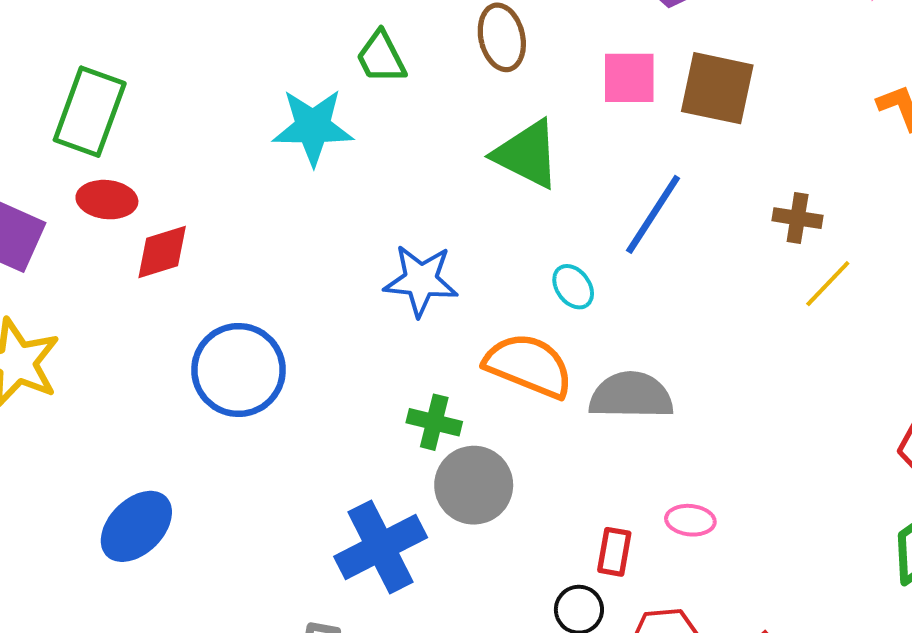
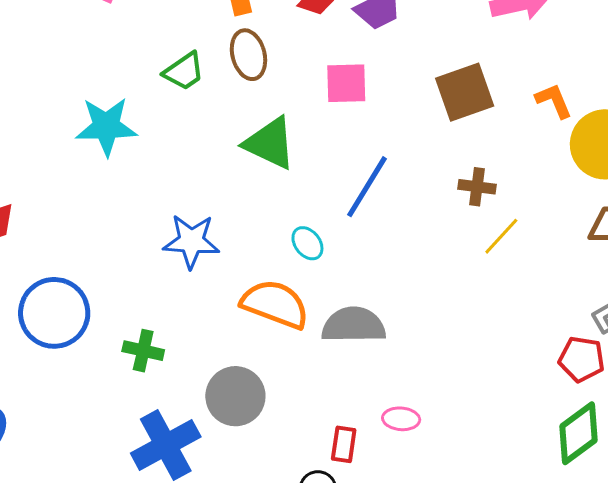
green trapezoid: (381, 57) -> (184, 71), moved, turned -96
brown square: (717, 88) -> (465, 92), moved, turned -30
green cross: (434, 422) -> (143, 351), moved

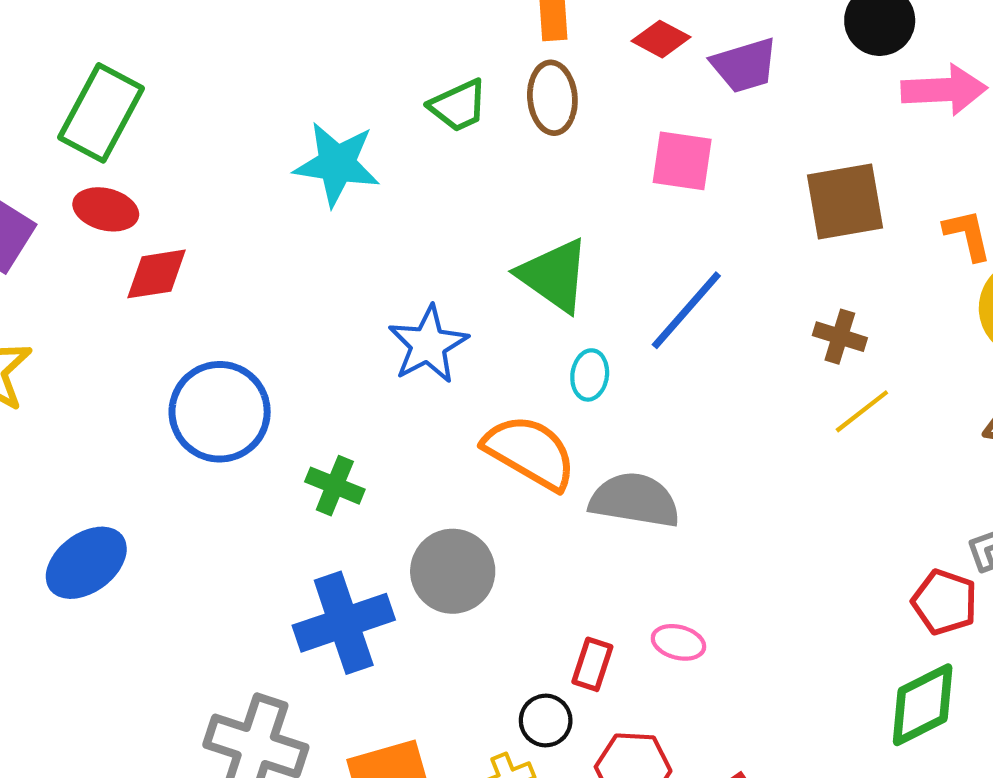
green triangle: (270, 143) -> (554, 275), moved
blue star: (191, 241) -> (428, 345), turned 30
cyan ellipse: (307, 243) -> (590, 375), turned 36

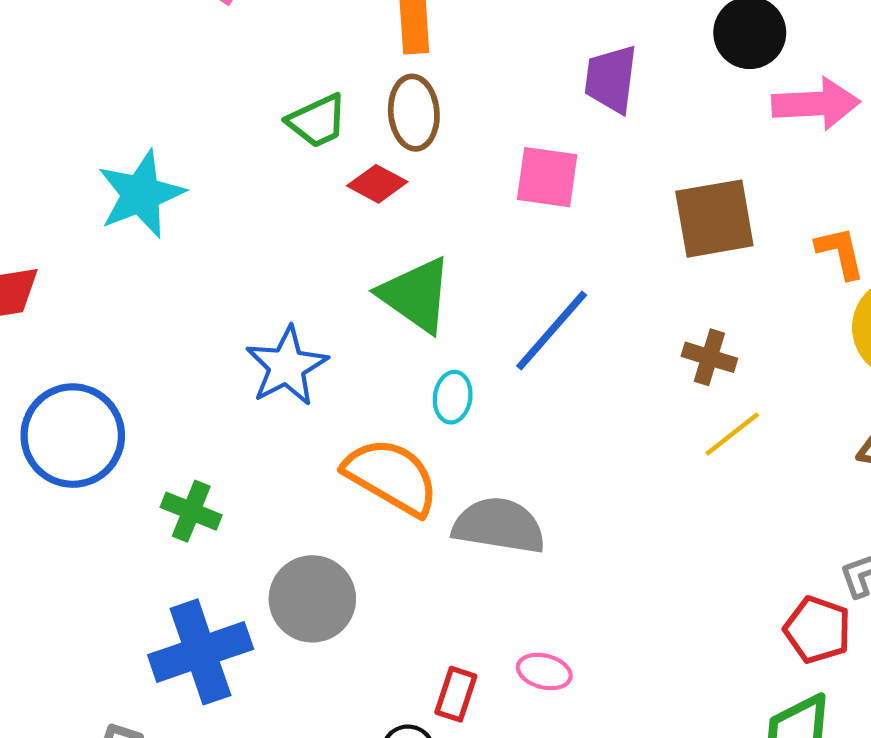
red diamond: (661, 39) -> (377, 184), moved
purple trapezoid: (744, 65) -> (611, 79), turned 114
cyan star: (337, 164) -> (141, 194), moved, turned -30

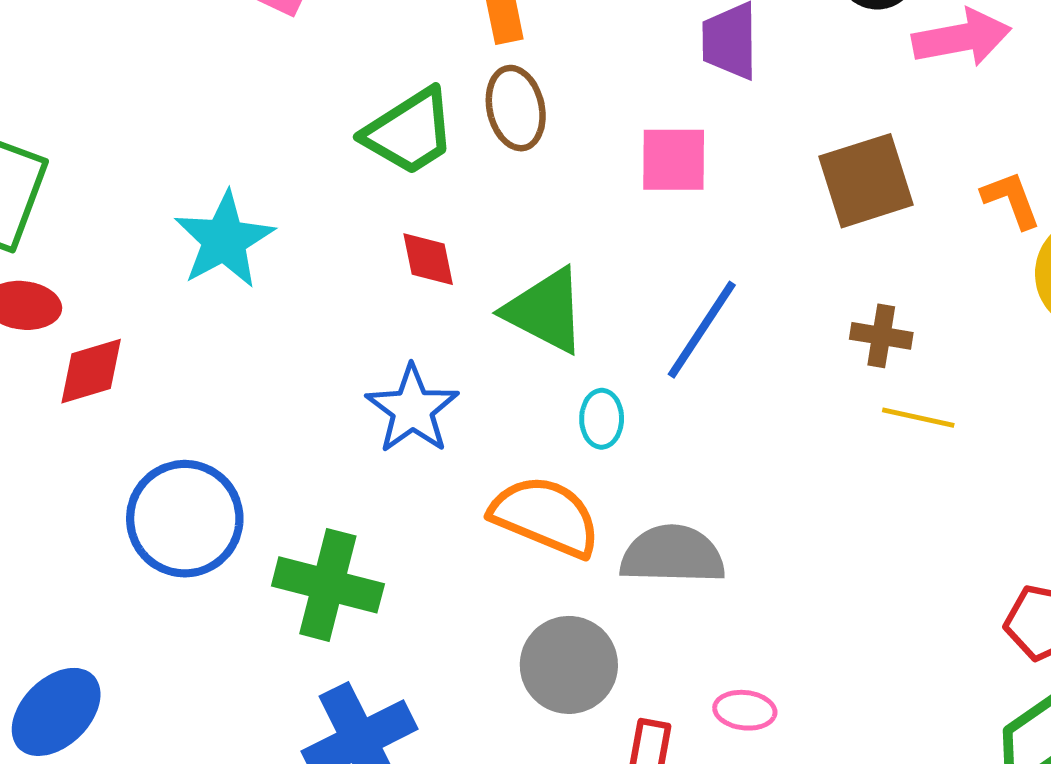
green trapezoid: (317, 121) -> (409, 132), size x1.4
red diamond: (377, 184) -> (428, 259), moved, turned 58
yellow line: (732, 434) -> (918, 418), turned 58
green cross: (191, 511) -> (328, 585), size x1.6
gray circle: (312, 599) -> (569, 665), moved

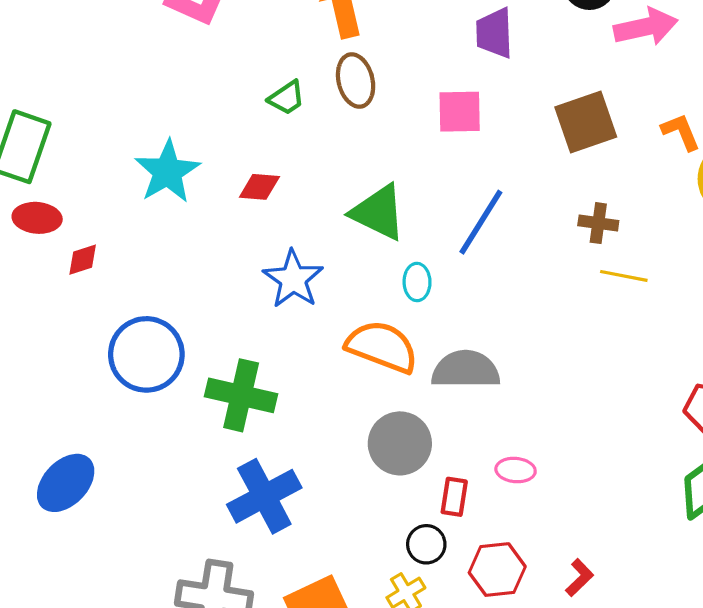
green trapezoid: (409, 132) -> (287, 98), size x0.6
red diamond: (428, 259) -> (259, 187), moved, turned -72
red diamond: (91, 371) -> (83, 260), size x0.7

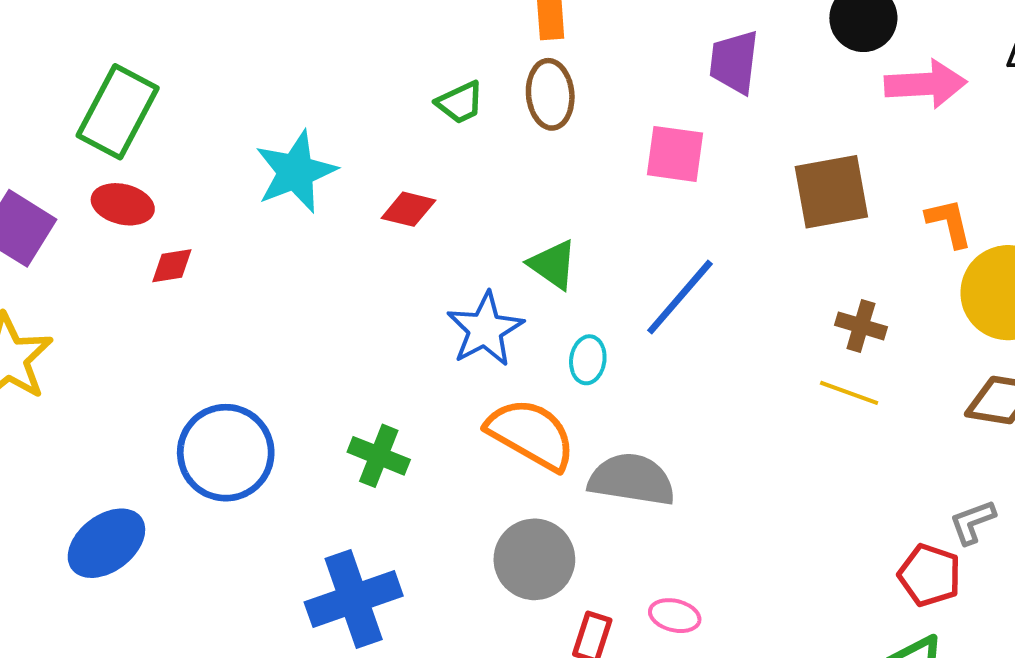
green triangle: (378, 212) -> (553, 265), size x0.7
brown cross: (598, 223) -> (861, 326), moved
blue star: (293, 279) -> (485, 329), moved
blue circle: (146, 354) -> (226, 453), moved
green cross: (241, 395) -> (379, 456), moved, size x0.7

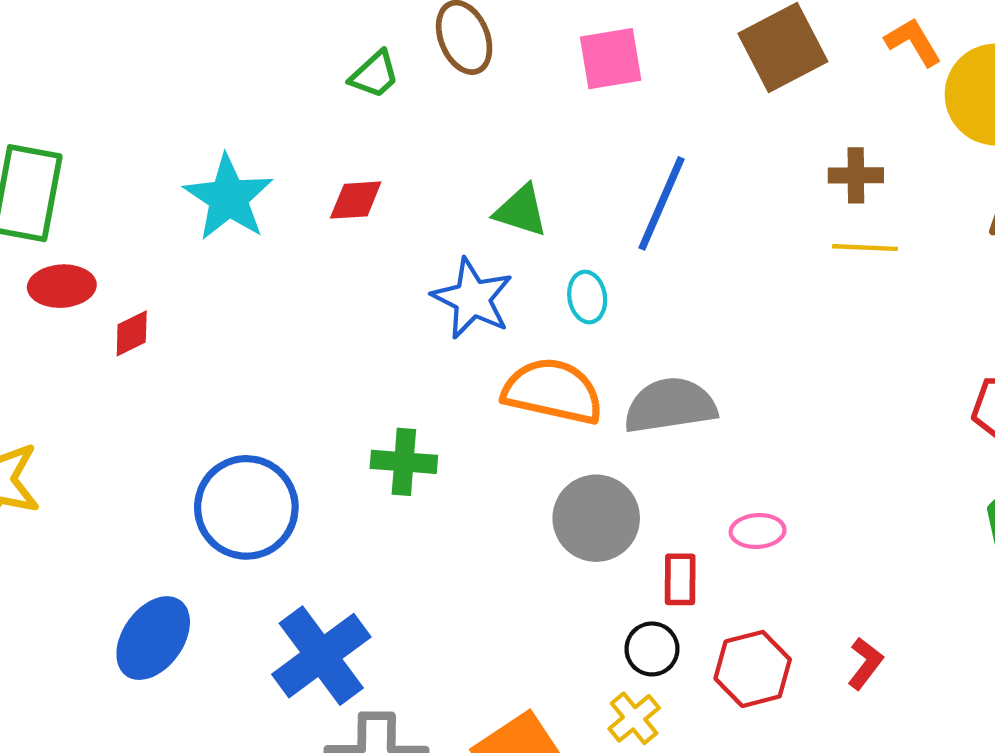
blue cross: (354, 599) -> (321, 656), moved

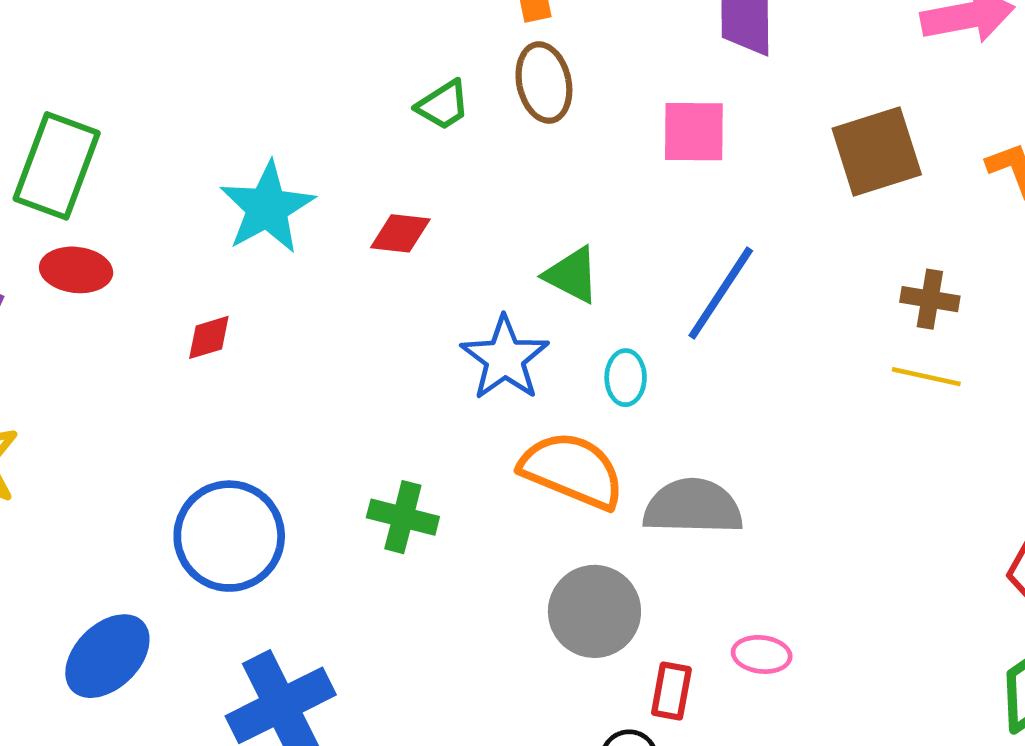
red diamond: (132, 333) -> (209, 337), moved

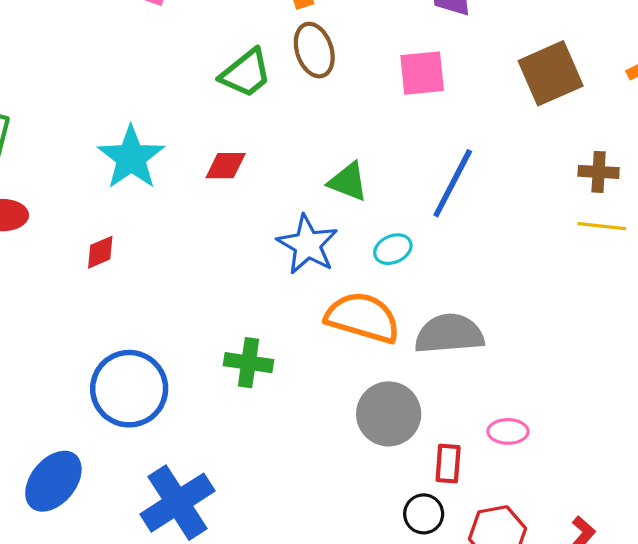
green trapezoid: (443, 105) -> (246, 73), size x1.4
cyan ellipse: (626, 378) -> (393, 249), turned 72

